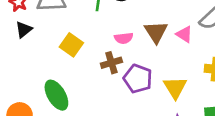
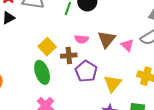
yellow square: (71, 45) -> (47, 47), moved
green ellipse: (56, 95) -> (42, 72), moved

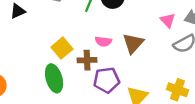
pink triangle: (127, 45) -> (168, 20), moved
purple pentagon: (86, 71) -> (107, 80), turned 30

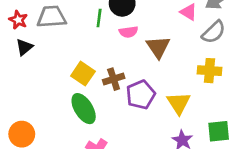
pink semicircle: (103, 41) -> (128, 32), moved
yellow cross: (177, 90) -> (209, 71), moved

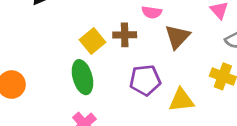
brown cross: (114, 79) -> (125, 35), moved
yellow triangle: (179, 103) -> (181, 100), turned 40

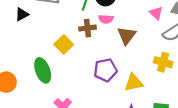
brown cross: (125, 35) -> (88, 28), moved
green ellipse: (83, 77) -> (43, 70), moved

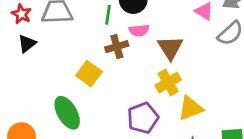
yellow cross: (163, 62) -> (168, 83), moved, turned -36
purple pentagon: (105, 70) -> (143, 118), moved

